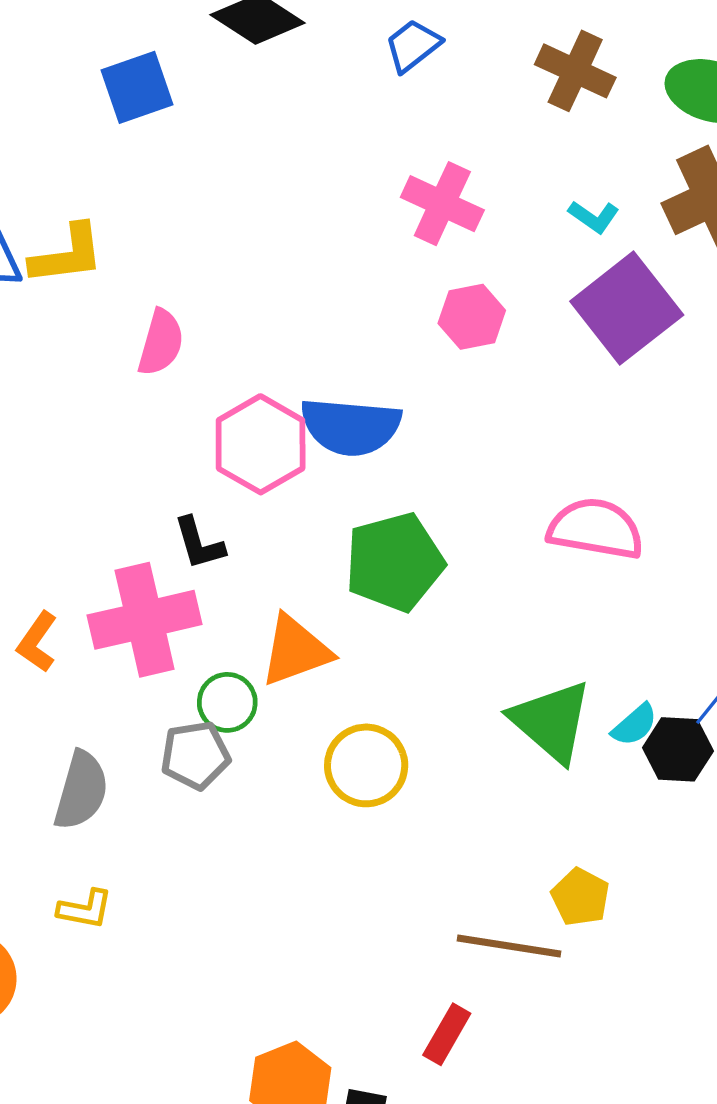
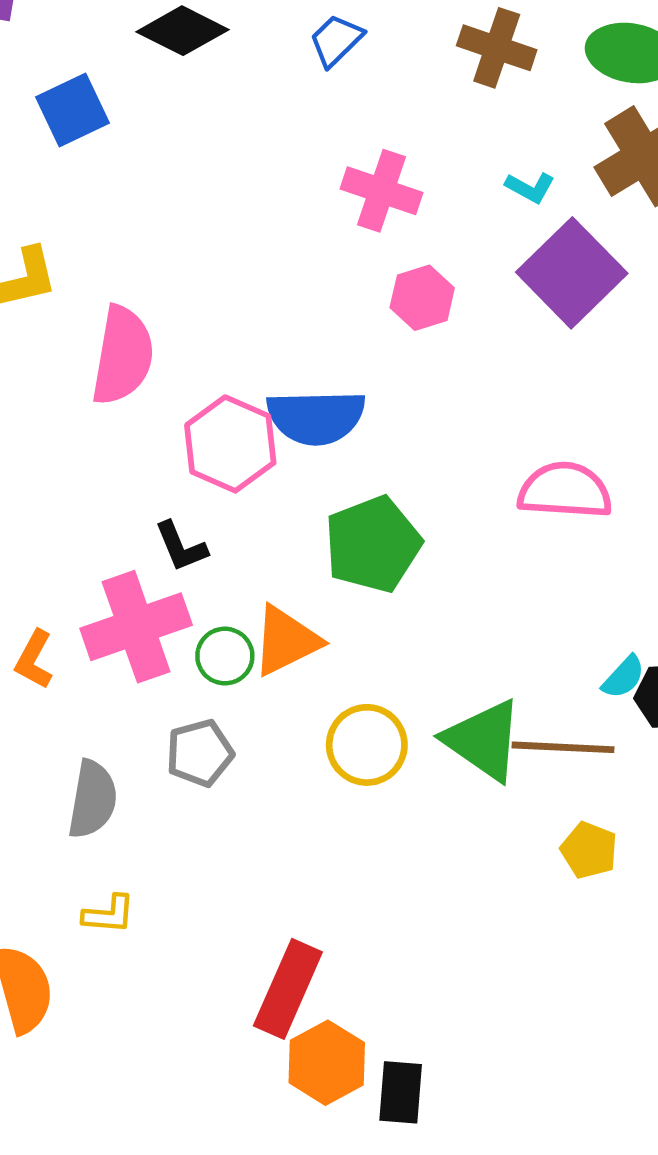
pink semicircle: (161, 343) -> (123, 356), size x1.5
green circle: (227, 702) -> (225, 656), moved
green triangle: (551, 721) -> (483, 740), moved
brown line: (509, 946) -> (563, 747), moved
red rectangle: (447, 1034) -> (288, 989), moved, size x1.6

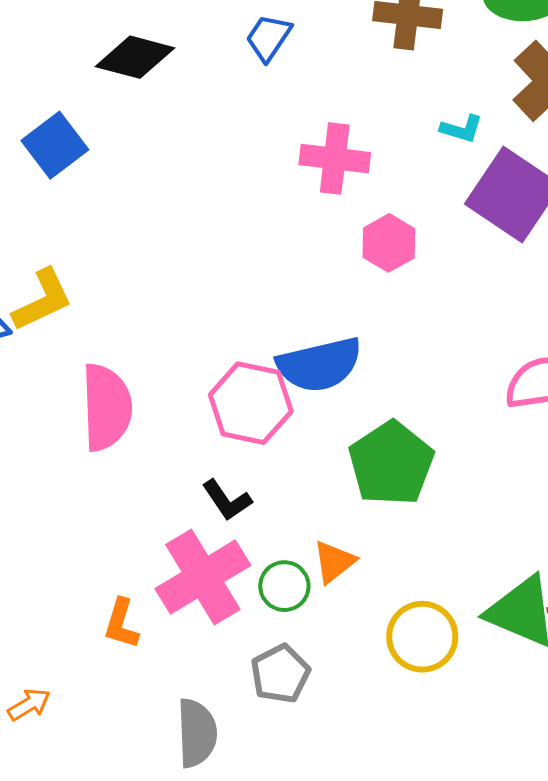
pink semicircle: (123, 356) -> (106, 407), moved
orange triangle: (286, 641) -> (334, 562), size x0.7

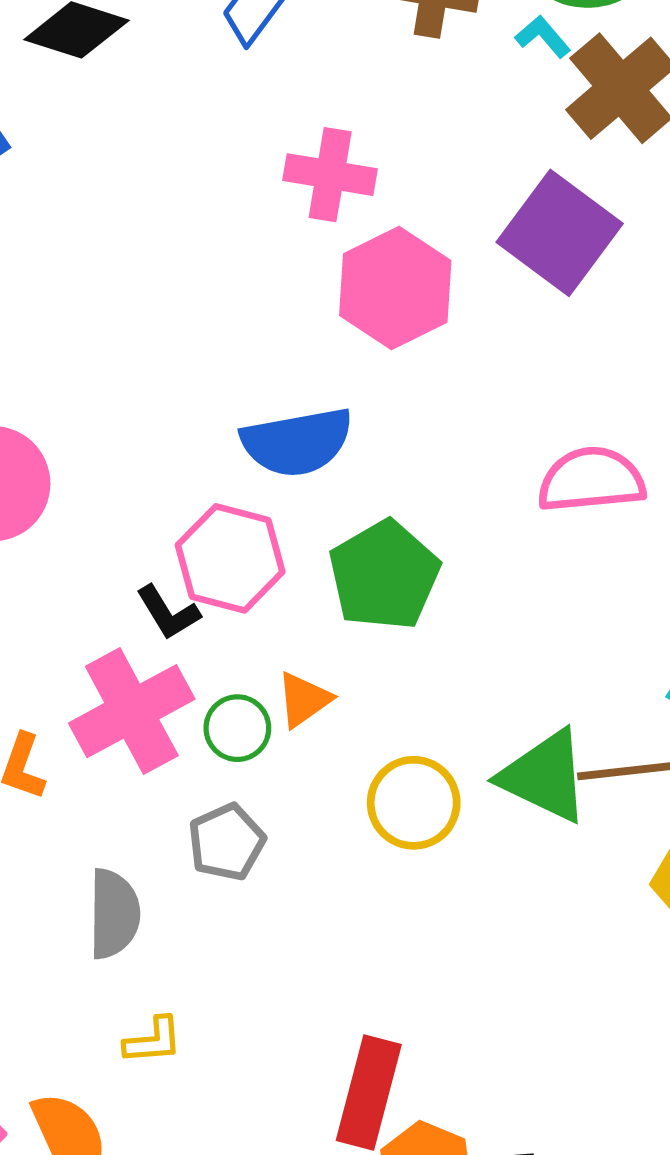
cyan L-shape: (462, 129) -> (543, 37), moved, turned -150
pink hexagon: (389, 243) -> (395, 288), size x1.6
pink hexagon: (251, 403) -> (230, 558), moved

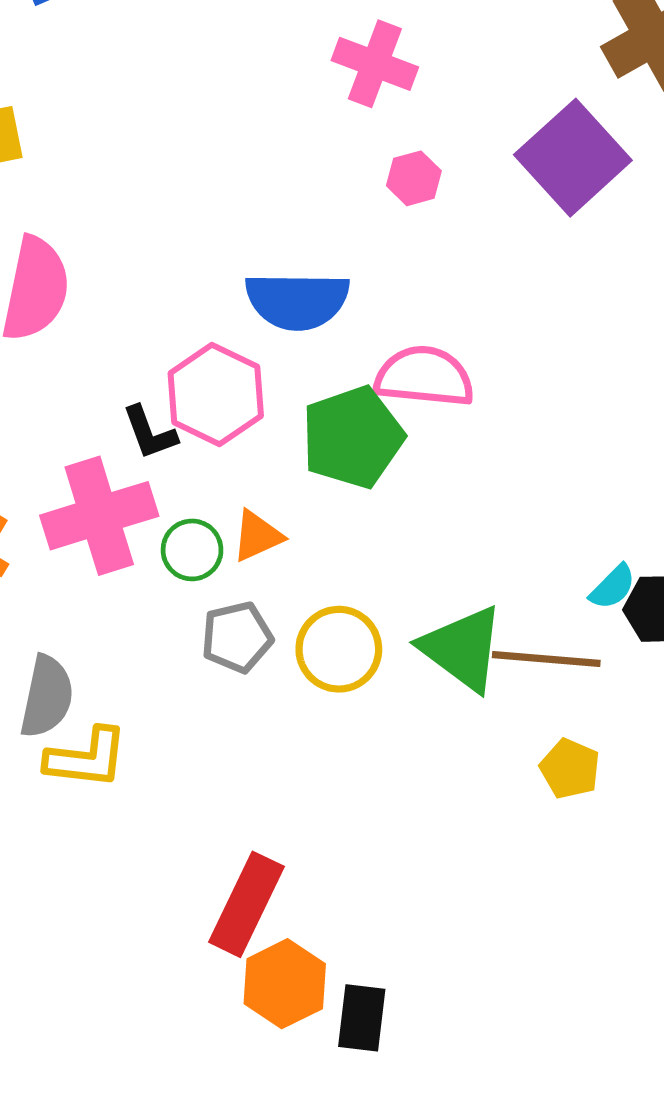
pink hexagon: (395, 288) -> (414, 178), size x0.5
pink semicircle: (591, 480) -> (424, 377), moved
gray pentagon: (227, 842) -> (237, 637), moved
yellow L-shape: (153, 1041) -> (87, 758), moved, size x1.5

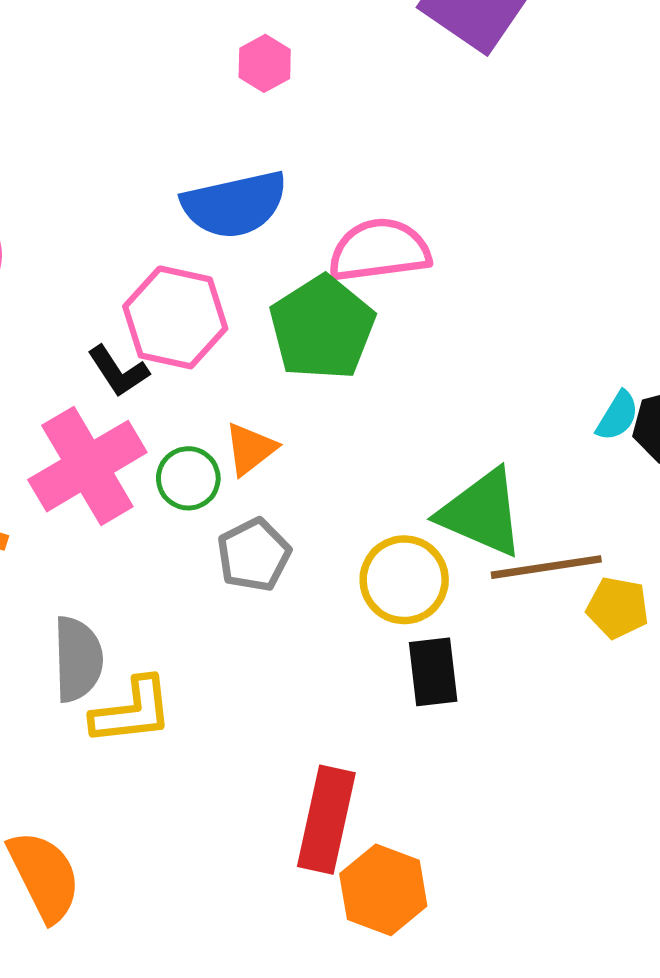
pink hexagon: (414, 178) -> (265, 63), moved
yellow circle: (339, 649) -> (404, 580), moved
brown line: (546, 659) -> (546, 567), moved
black rectangle: (362, 1018) -> (433, 672), moved

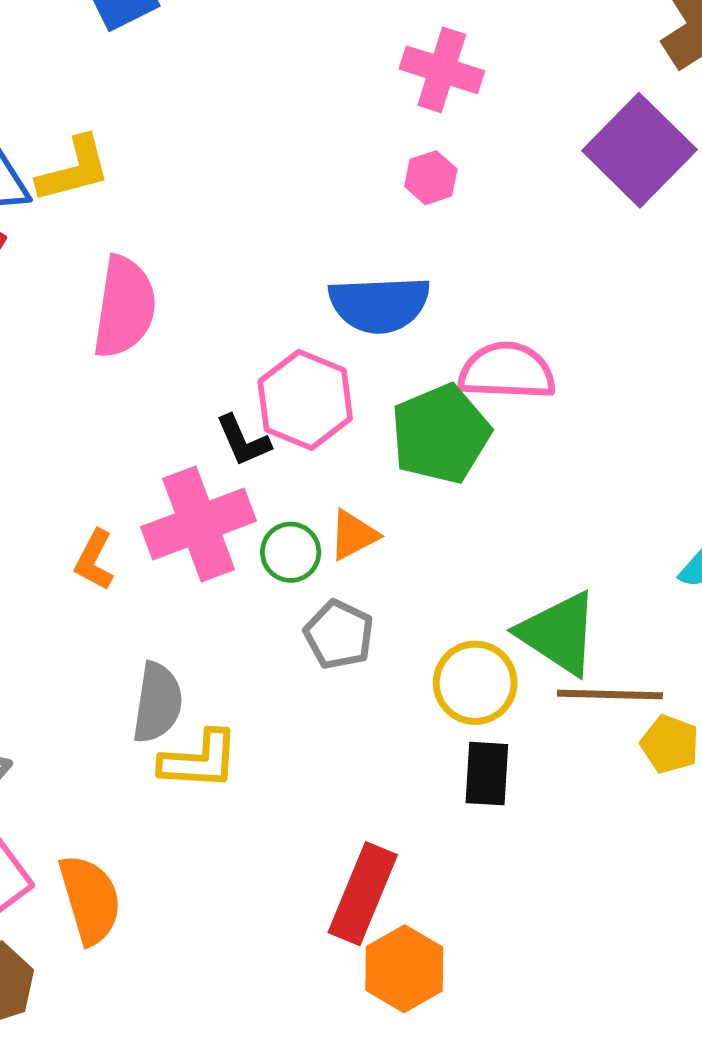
gray pentagon: (254, 555) -> (339, 635), turned -30

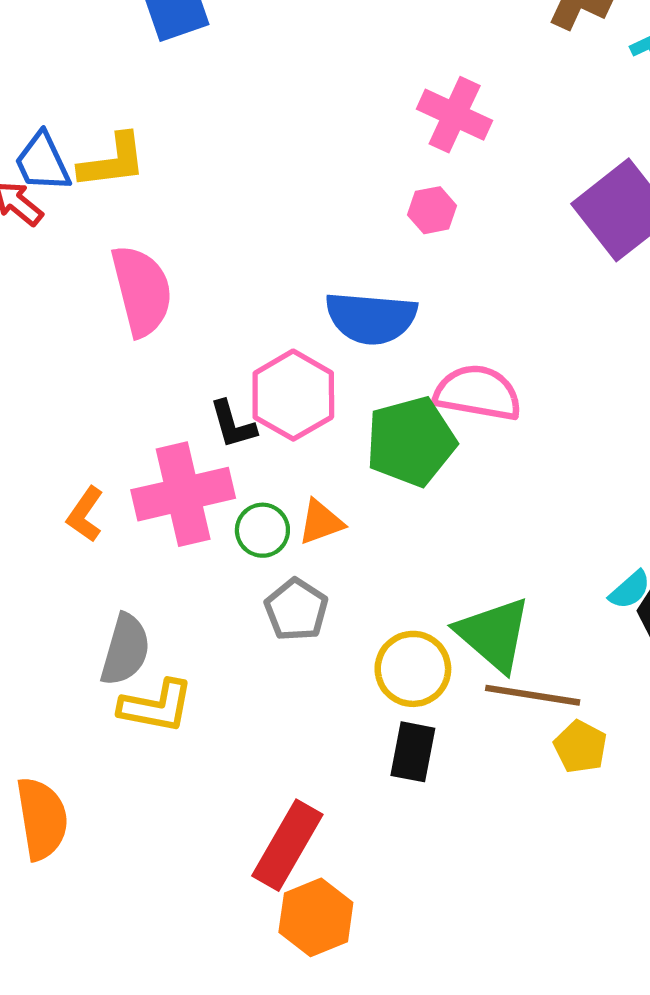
pink semicircle: (124, 307) -> (142, 291), turned -30

